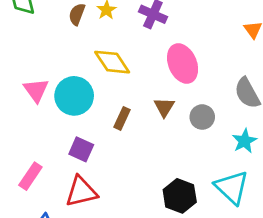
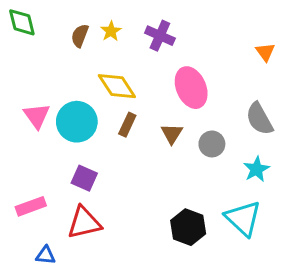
brown rectangle: (122, 118) -> (127, 125), moved
pink rectangle: (30, 176) -> (31, 206), turned 36

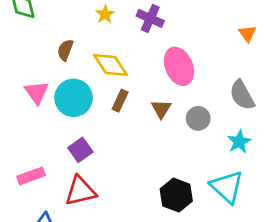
brown semicircle: (80, 36) -> (65, 50), moved
purple square: (84, 178) -> (80, 150), turned 30

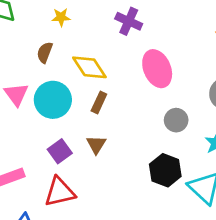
yellow star: (105, 14) -> (61, 17), moved, turned 30
brown triangle: (161, 109) -> (96, 144), moved
black hexagon: (176, 195) -> (165, 170), moved

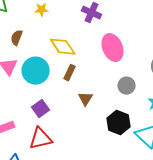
brown semicircle: (45, 52) -> (17, 38), moved
brown triangle: (96, 144) -> (86, 99), moved

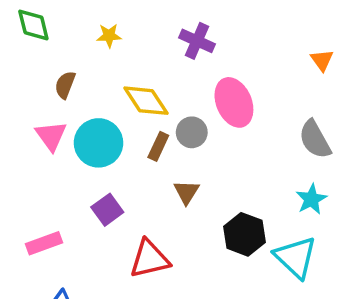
gray circle: (127, 86) -> (192, 132), moved
red triangle: (41, 139) -> (150, 259), moved

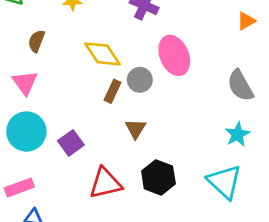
orange triangle: (322, 60) -> (246, 21), turned 36
cyan circle: (98, 143) -> (26, 131), moved
black hexagon: (244, 234) -> (158, 177), moved
pink rectangle: (44, 243) -> (19, 187), moved

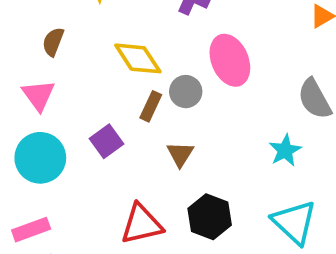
cyan star: (237, 134) -> (285, 150), moved
purple square: (71, 143) -> (107, 141), moved

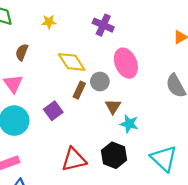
cyan star: (285, 150) -> (129, 124), moved, turned -30
brown triangle: (180, 154) -> (113, 106), moved

